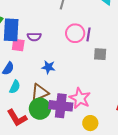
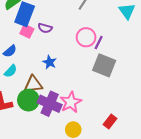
gray square: (100, 54) -> (104, 65), size x1.6

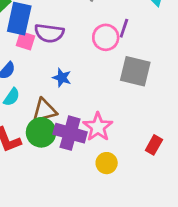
purple semicircle: (45, 28) -> (49, 33), size x1.5
purple line: (99, 43) -> (124, 28), moved

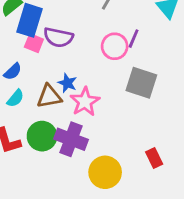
brown triangle: (44, 110) -> (49, 96), moved
pink star: (98, 127) -> (85, 102), moved
red rectangle: (154, 145) -> (154, 158), turned -60
yellow circle: (107, 163) -> (105, 172), size x1.5

